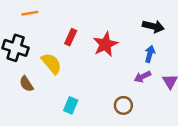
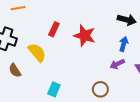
red star: (105, 44) -> (85, 36), turned -30

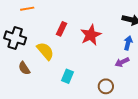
red star: (85, 36) -> (91, 35), turned 30
cyan rectangle: (54, 89) -> (68, 76), moved

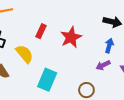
cyan rectangle: (68, 76) -> (47, 80), size x1.5

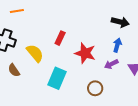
red rectangle: (41, 31) -> (60, 38), moved
red star: (71, 37) -> (85, 53), moved, turned -30

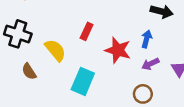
blue arrow: (117, 45) -> (147, 39), moved
brown circle: (95, 88) -> (143, 94), moved

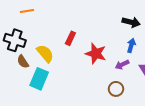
blue arrow: (147, 39) -> (131, 45), moved
brown semicircle: (29, 71) -> (23, 62), moved
cyan rectangle: (83, 81) -> (39, 79), moved

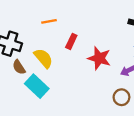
orange line: (27, 11) -> (49, 21), moved
cyan rectangle: (39, 79) -> (37, 86), turned -70

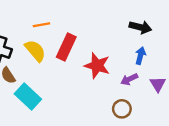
red rectangle: (71, 41) -> (66, 47), size x1.5
yellow semicircle: (43, 58) -> (35, 51), moved

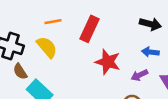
red rectangle: (66, 47) -> (90, 29), moved
blue arrow: (140, 56) -> (150, 52), turned -98

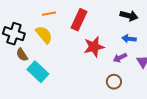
red star: (108, 62) -> (94, 47), turned -30

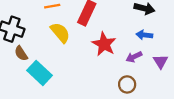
yellow semicircle: (44, 35) -> (60, 33), moved
red star: (94, 47) -> (104, 44), turned -30

